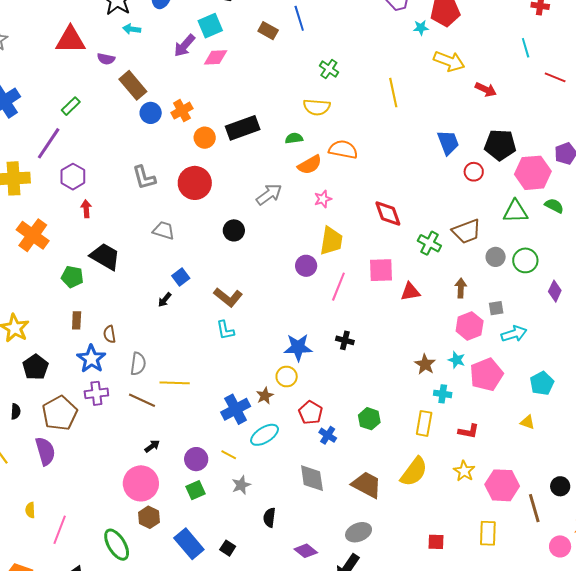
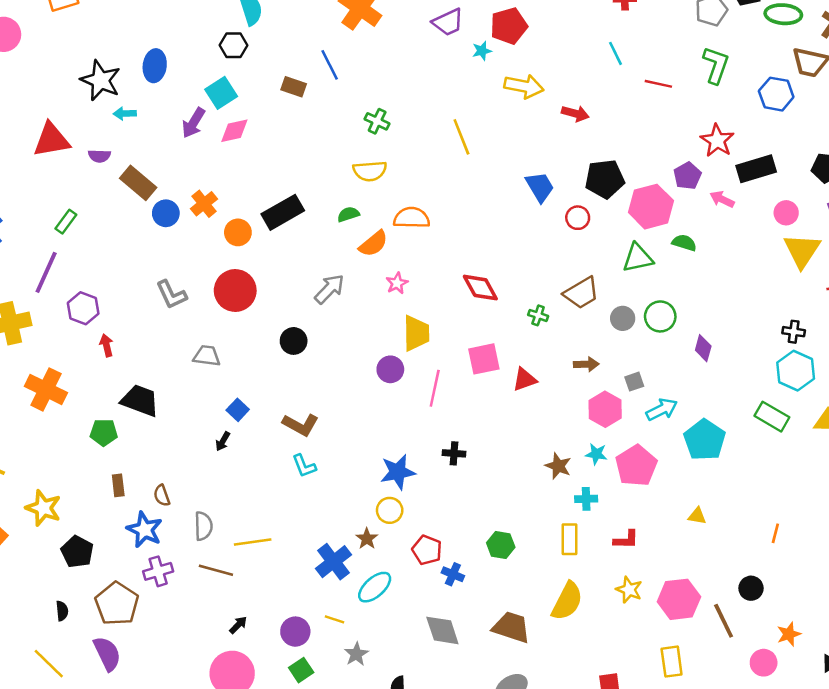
green cross: (429, 243) -> (538, 315), size x0.7
brown arrow: (461, 288) -> (586, 364), turned 96
cyan pentagon: (542, 383) -> (705, 440), moved, size x1.4

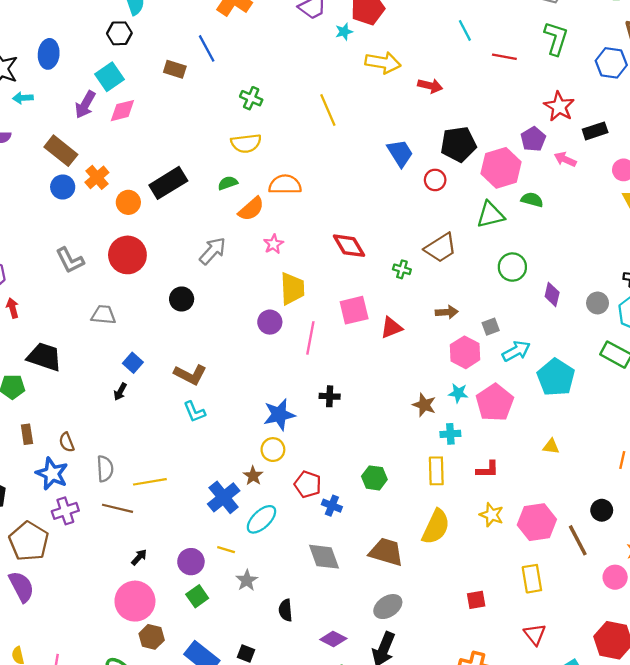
black rectangle: (756, 169) -> (595, 131), size x0.7
brown rectangle: (138, 183) -> (61, 151), moved
gray circle: (623, 318) -> (598, 303), moved

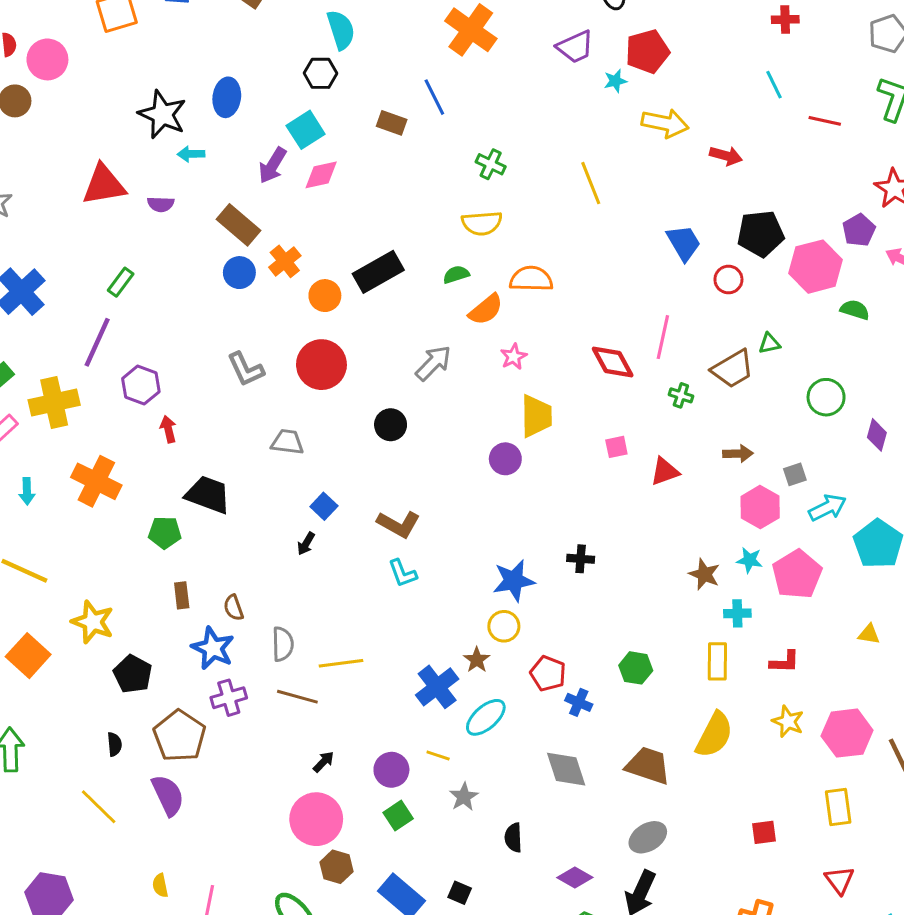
green triangle: (490, 215) -> (769, 343), moved, size x0.6
pink square: (354, 310) -> (616, 447), size x0.6
pink line: (310, 338) -> (663, 337), moved

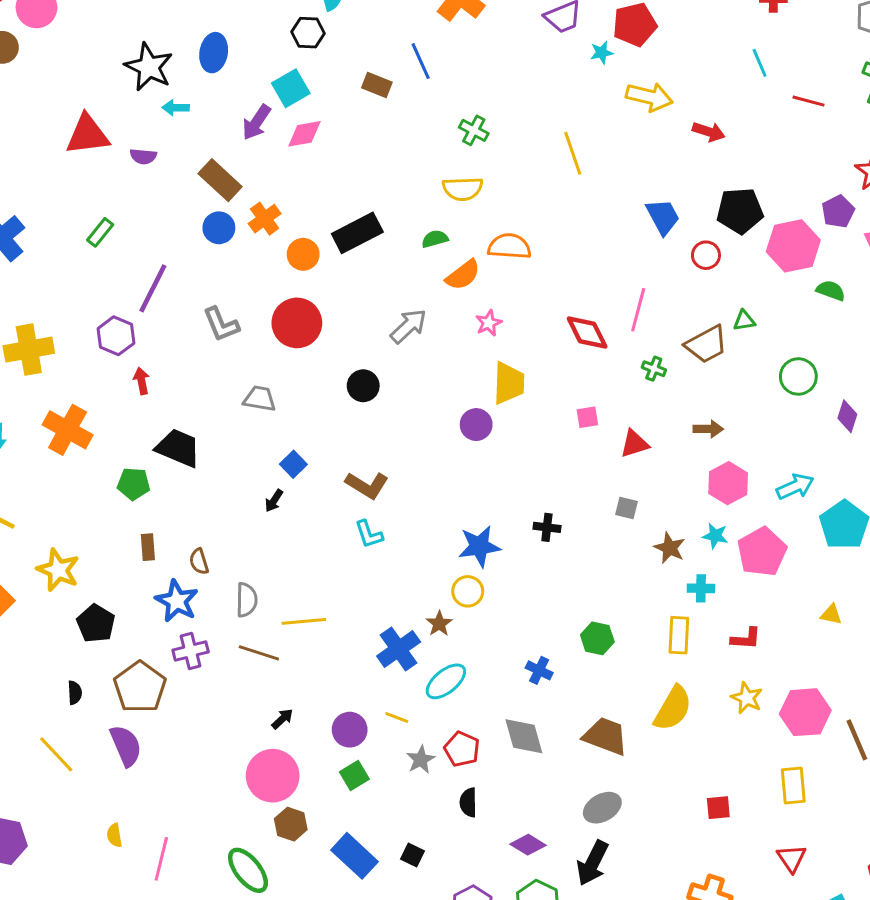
purple line: (97, 342) -> (153, 288), moved
gray square: (795, 474) -> (627, 508), moved, turned 30
red pentagon: (548, 674) -> (462, 749), moved

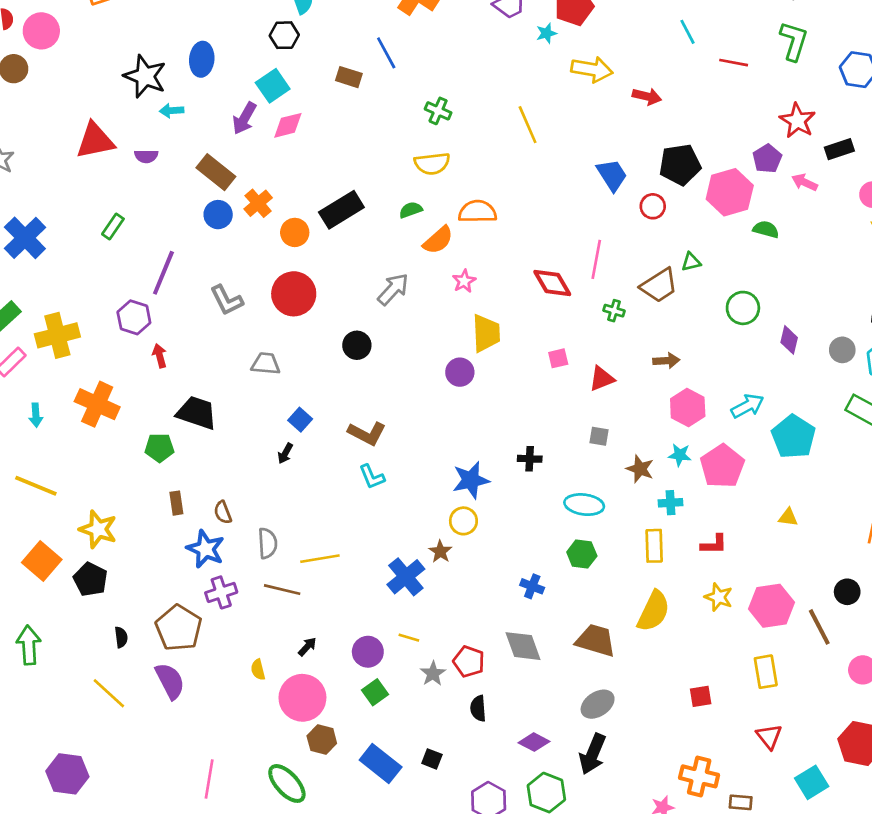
black pentagon: (96, 623) -> (90, 579), moved
cyan ellipse: (446, 681) -> (584, 505), moved, turned 51
yellow semicircle: (114, 835) -> (258, 670), moved

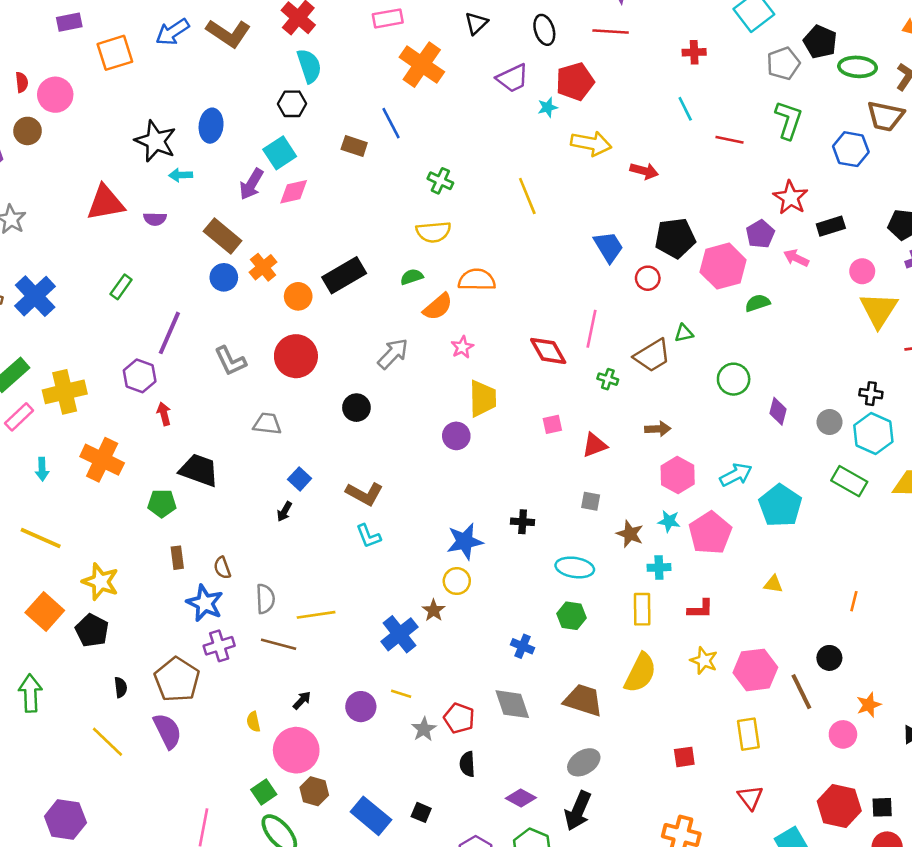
green semicircle: (766, 229) -> (758, 303), turned -35
green square: (375, 692) -> (264, 792), moved

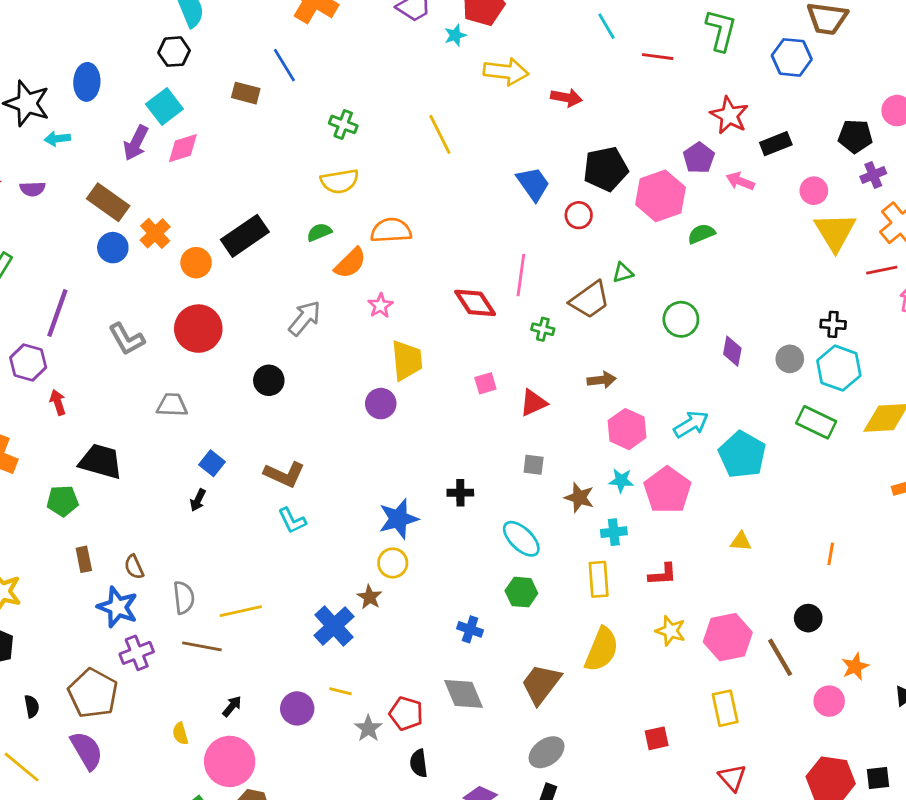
cyan ellipse: (575, 567) -> (521, 539), turned 39
brown trapezoid: (583, 700) -> (541, 684), turned -66

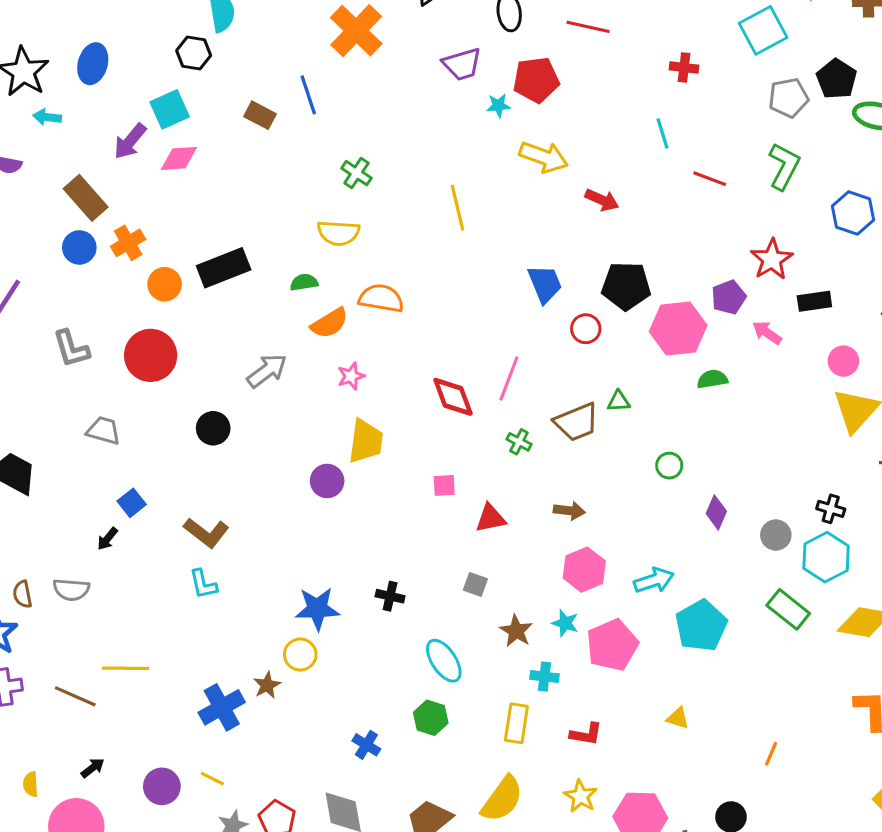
green circle: (681, 319) -> (669, 466), size x0.7
gray semicircle: (184, 598) -> (71, 590), moved, turned 88

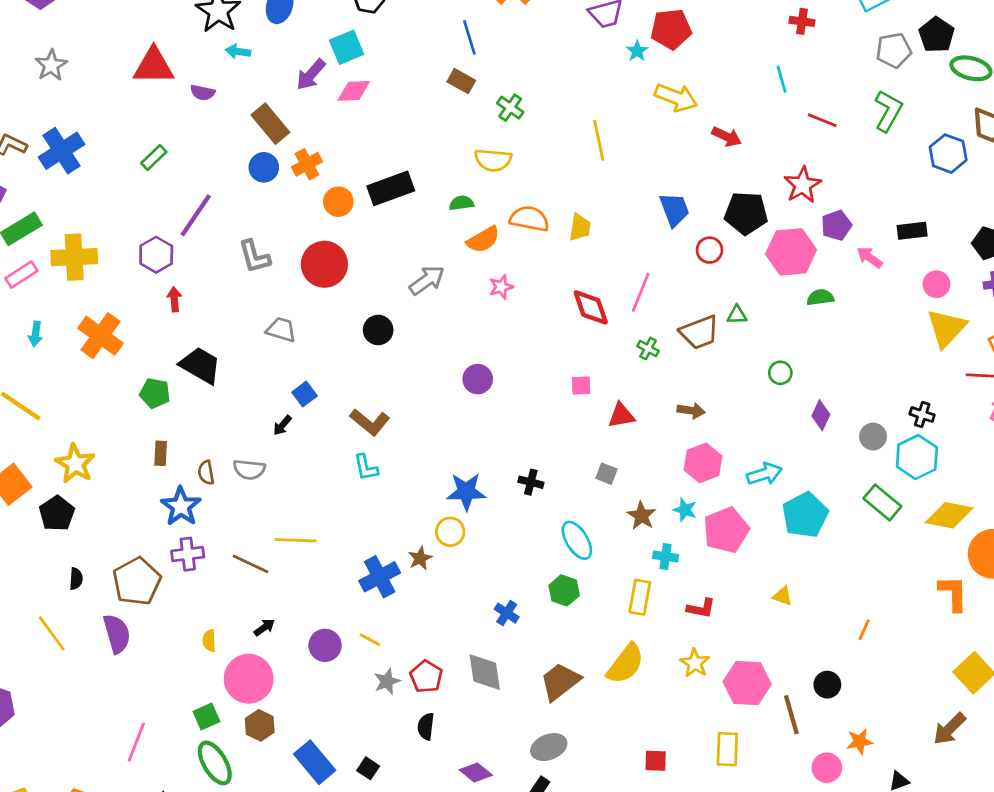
cyan star: (498, 106) -> (637, 51), turned -30
brown rectangle: (260, 115) -> (461, 81), moved
red star: (772, 259) -> (803, 185), moved
yellow trapezoid: (366, 441) -> (580, 227), moved, size x0.7

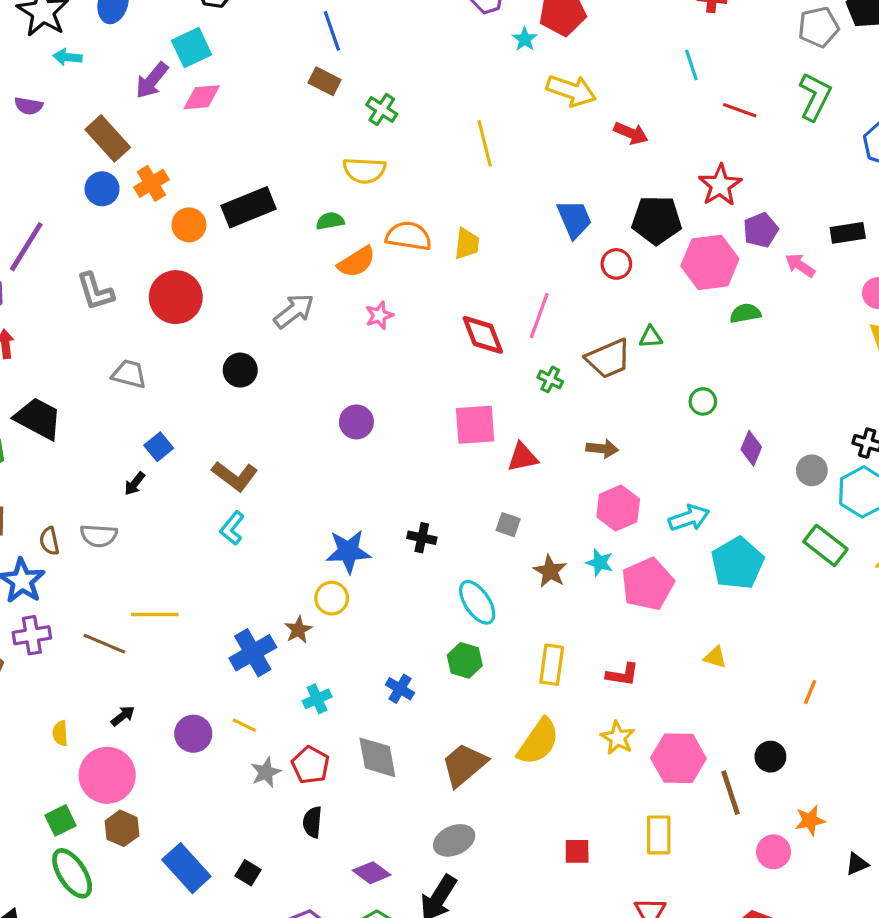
pink square: (581, 385) -> (475, 425), size x1.8
cyan L-shape: (366, 467) -> (232, 528), turned 52
cyan cross: (666, 557) -> (317, 699), moved, turned -30

